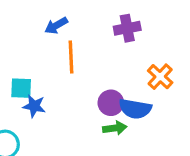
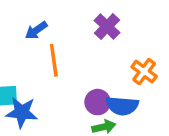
purple cross: (127, 28) -> (107, 27), turned -30
blue star: (34, 106) -> (22, 112), size x1.4

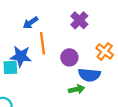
purple circle: (98, 102) -> (69, 57), moved
blue star: (22, 112) -> (21, 56), moved

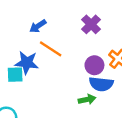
orange line: (43, 43) -> (51, 49), turned -50
purple circle: (69, 57) -> (94, 65), moved

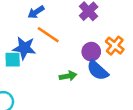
blue semicircle: (101, 84) -> (98, 70), turned 35
green arrow: (87, 99) -> (68, 76), moved

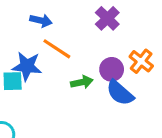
blue arrow: (36, 12) -> (41, 21), turned -133
green arrow: (68, 76) -> (82, 82), moved

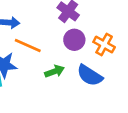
purple circle: (112, 69) -> (74, 40), moved

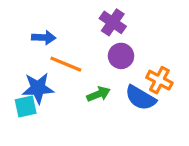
orange cross: (104, 45) -> (159, 80), moved

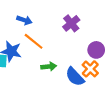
purple circle: (121, 56) -> (96, 50), moved

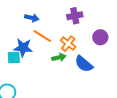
purple cross: (71, 23) -> (75, 16), turned 35
orange cross: (90, 69) -> (68, 44), moved

